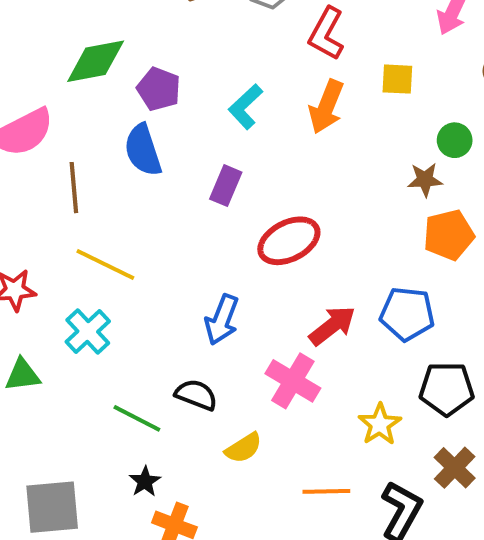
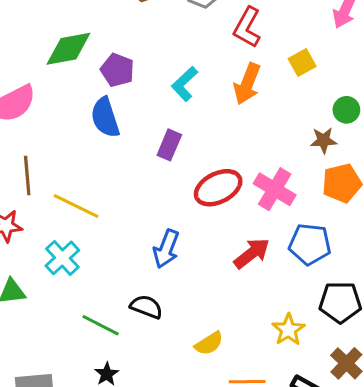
yellow square: (397, 79) -> (302, 62), turned -32
brown line: (74, 188) -> (27, 175), moved
pink cross: (293, 381) -> (275, 189), moved
yellow semicircle: (244, 448) -> (209, 343), moved

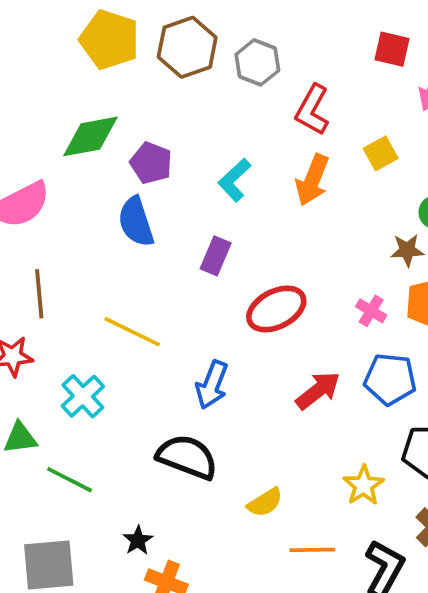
pink cross: (275, 189) -> (371, 311), moved, size x0.6
yellow line: (76, 206) -> (132, 332), moved
black semicircle: (146, 307) -> (187, 457), size x1.5
green line: (101, 325) -> (70, 480), moved

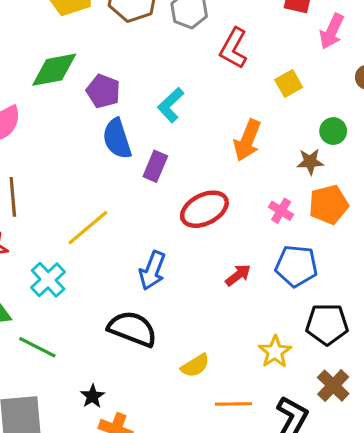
orange arrow: (312, 180) -> (247, 140), moved
blue semicircle: (136, 222) -> (117, 139), moved
yellow line: (132, 332) -> (88, 228), turned -66
red arrow: (318, 391) -> (238, 275), size x0.7

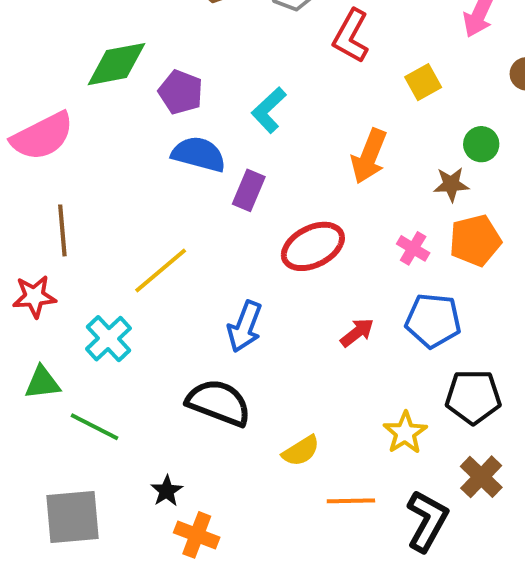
blue semicircle: (117, 139) -> (199, 154), turned 123

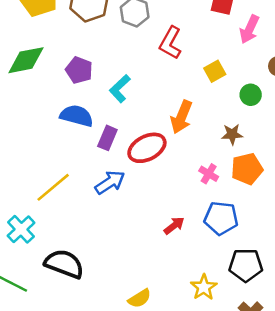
purple pentagon: (181, 92) -> (79, 70), moved
green circle: (481, 144) -> (251, 95), moved
red ellipse: (313, 246) -> (147, 148), moved
blue arrow: (245, 327) -> (110, 182), moved, turned -144
black semicircle: (219, 403) -> (64, 264), moved

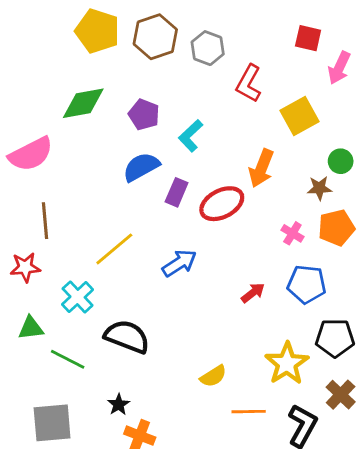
yellow square: (215, 71) -> (300, 116), size x1.5
green circle: (251, 95) -> (341, 161), moved
blue semicircle: (77, 116) -> (141, 167), turned -44
blue arrow: (110, 182) -> (179, 263), moved
yellow star: (204, 287) -> (287, 363), size x1.4

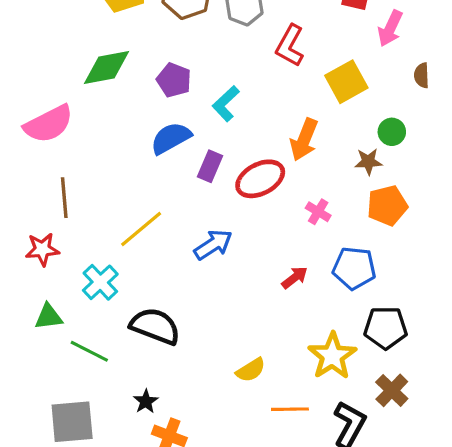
pink cross: (292, 233) -> (318, 212), moved

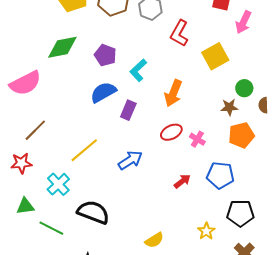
brown semicircle: (422, 75) -> (263, 105), moved
orange arrow: (304, 140) -> (173, 93), moved
red ellipse: (260, 179) -> (171, 132), moved, size x0.7
brown line: (64, 198) -> (35, 130), turned 50
yellow star: (332, 356) -> (206, 231), size x0.6

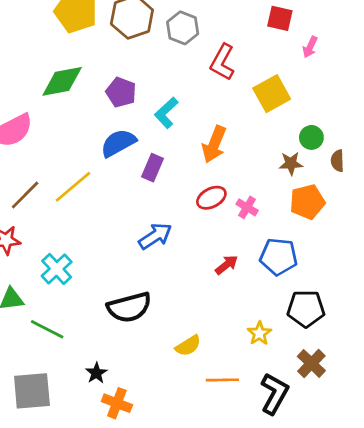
pink arrow: (243, 22) -> (310, 47), size x0.7
yellow line: (84, 150) -> (73, 187), moved
black semicircle: (93, 212) -> (129, 307), moved, turned 144

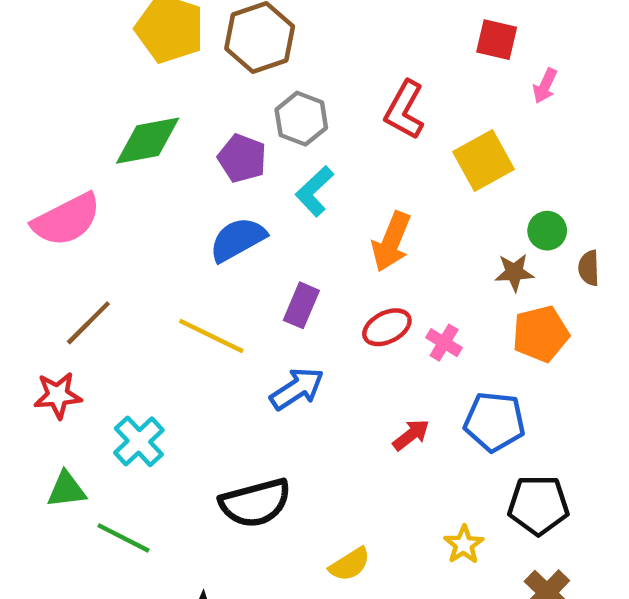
gray hexagon: (183, 28) -> (301, 119), moved
purple rectangle: (153, 168) -> (301, 305), moved
yellow line: (73, 187) -> (211, 336), moved, turned 66

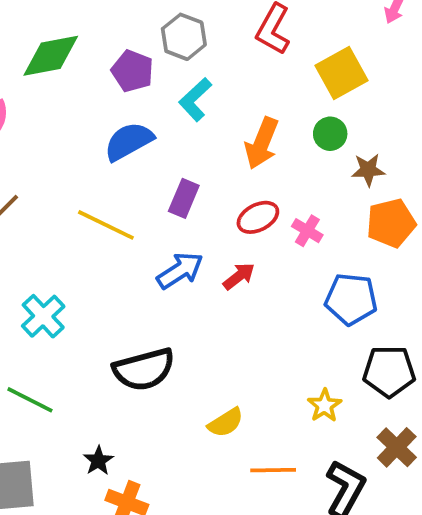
green circle: (547, 231) -> (330, 134), moved
red arrow: (411, 435) -> (239, 276), moved

